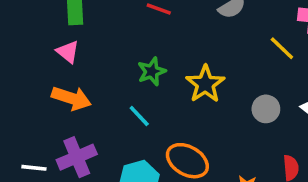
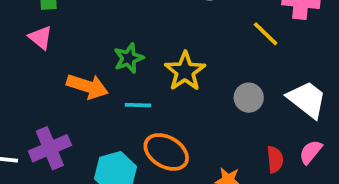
orange arrow: (71, 98) -> (87, 86), moved
cyan line: (139, 116) -> (138, 105), moved, turned -45

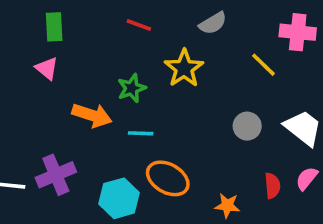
yellow star: (185, 71) -> (184, 68), moved

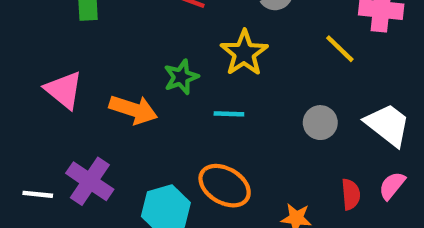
pink triangle: (47, 68) -> (64, 90), moved, size x1.4
cyan line: (141, 133) -> (229, 114), moved
purple cross: (56, 175) -> (90, 181), turned -33

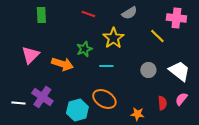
pink triangle: (64, 90) -> (30, 55), turned 36

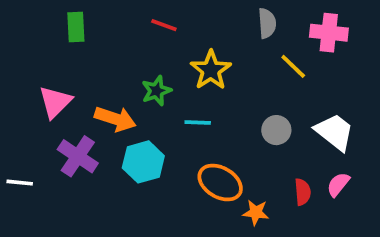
gray semicircle: (129, 13) -> (267, 23), moved, turned -63
purple cross: (42, 97) -> (78, 156), moved
orange ellipse: (104, 99) -> (220, 183), moved
white line: (18, 103) -> (20, 183), moved
cyan hexagon: (77, 110) -> (143, 162), moved

